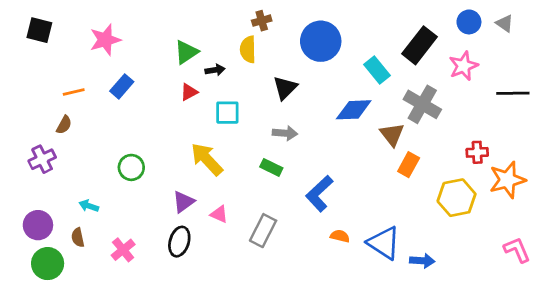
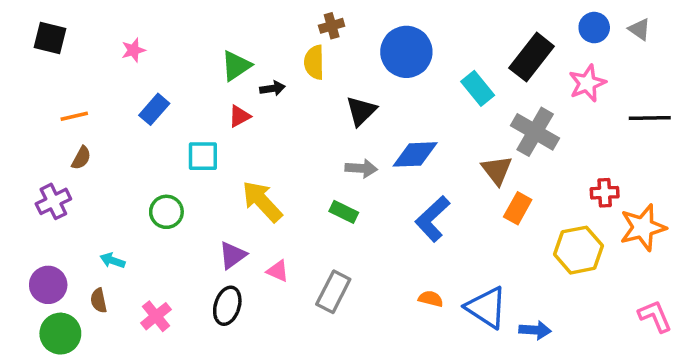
pink star: (105, 40) -> (133, 50), size x0.6
orange line: (74, 92) -> (74, 116), moved
blue diamond: (354, 110) -> (415, 154), moved
cyan square: (227, 113) -> (203, 156), moved
blue L-shape: (319, 194) -> (432, 219), moved

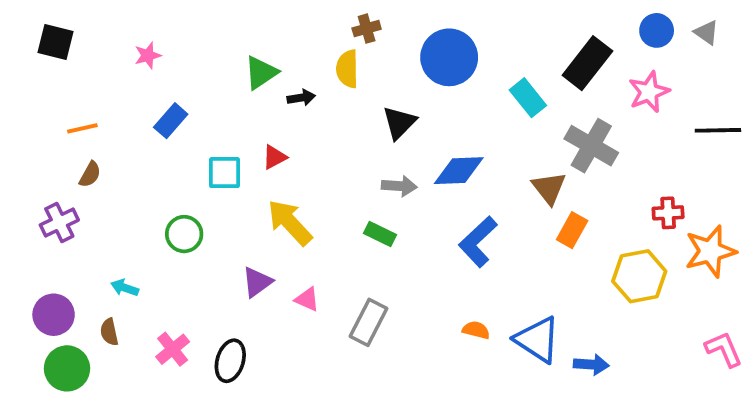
red triangle: (239, 116) -> (274, 157), moved
black ellipse: (227, 306) -> (230, 361), moved

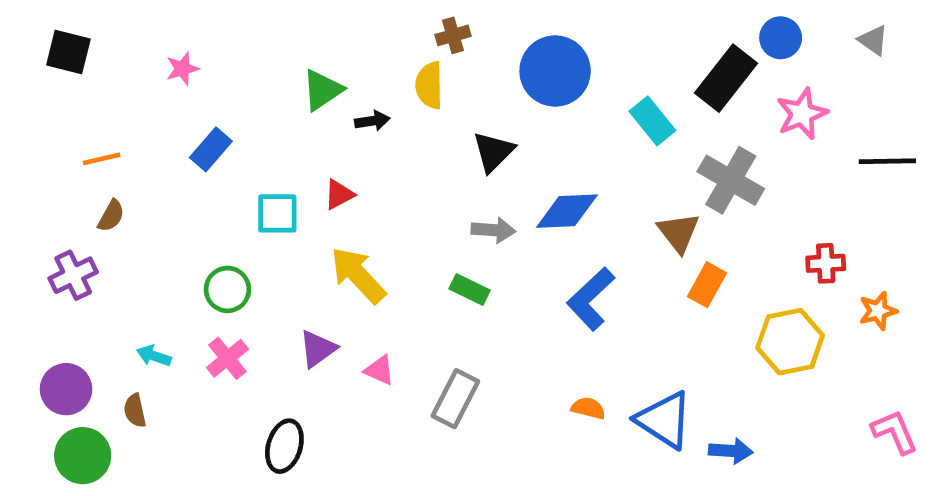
blue circle: (657, 30) -> (781, 38), moved
orange star: (710, 251) -> (878, 311), size x0.6
pink cross: (173, 349) -> (227, 358), moved

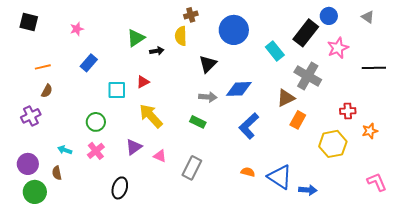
brown triangle: (679, 232) -> (286, 98), turned 42

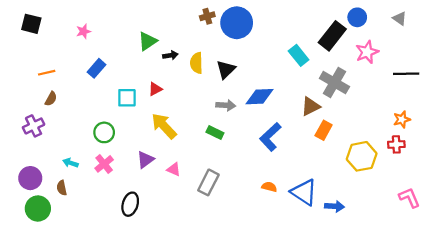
blue circle: (234, 30) -> (237, 23), moved
yellow semicircle: (181, 36) -> (196, 63), moved
red cross: (348, 111) -> (396, 144), moved
orange star: (370, 131) -> (402, 119), moved

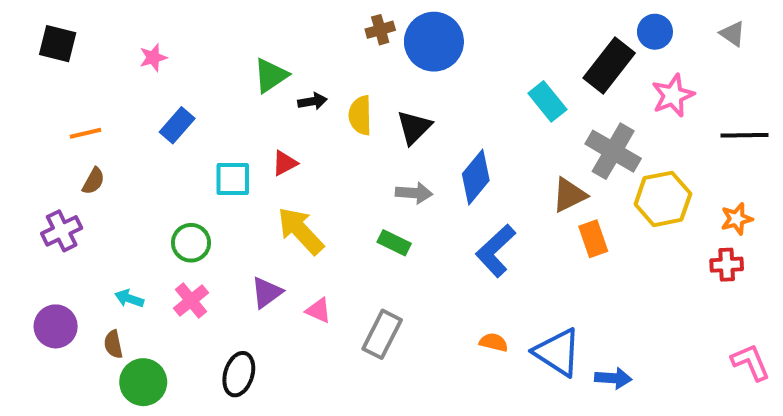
blue diamond: (259, 97) -> (476, 177), turned -48
orange rectangle: (324, 130) -> (593, 239), turned -48
yellow hexagon: (362, 156) -> (663, 199), moved
green circle: (38, 208) -> (143, 382), moved

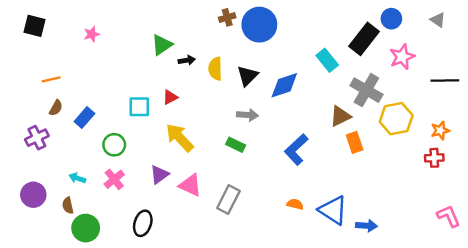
blue rectangle: (177, 125) -> (84, 117), moved
blue diamond: (476, 177) -> (284, 85), moved, turned 32
pink triangle: (318, 310) -> (190, 185), size x1.5

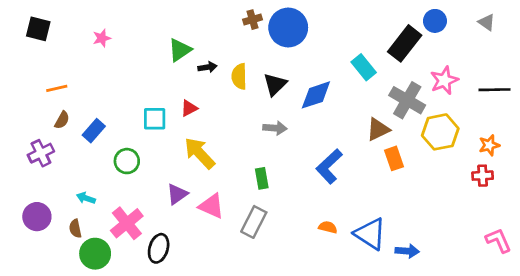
pink star: (402, 57) -> (444, 80), moved
green rectangle: (236, 145) -> (262, 178), moved, turned 54
pink cross: (114, 179) -> (127, 223), moved, size x1.4

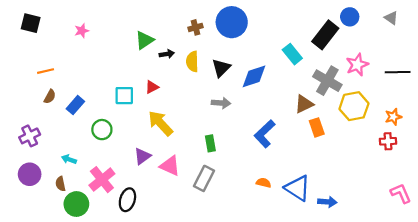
brown cross: (252, 20) -> (196, 27), moved
purple cross: (41, 153) -> (30, 136), moved

